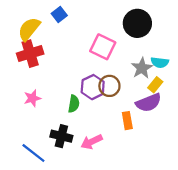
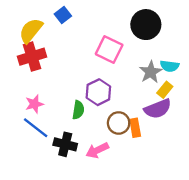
brown circle: (109, 86) -> (119, 123), moved
blue line: (33, 153) -> (36, 128), moved

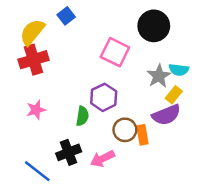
blue line: (36, 128) -> (37, 171), moved
black cross: (65, 144) -> (69, 152), turned -35

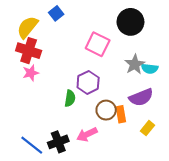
red cross: (33, 60) -> (29, 51), turned 35
cyan semicircle: (179, 70) -> (150, 69), moved
yellow rectangle: (174, 95) -> (147, 128), moved
pink star: (36, 110) -> (31, 73), moved
black cross: (69, 152) -> (58, 142), moved

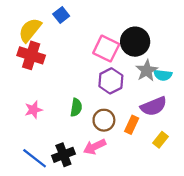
black circle: (130, 22) -> (135, 42), moved
pink star: (31, 73) -> (33, 110), moved
purple hexagon: (88, 82) -> (111, 81), moved
brown circle: (106, 110) -> (104, 120), moved
orange rectangle: (121, 114) -> (132, 125), turned 35

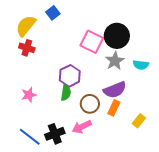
red cross: (31, 55) -> (27, 48), size x0.7
gray star: (147, 70) -> (115, 61), moved
purple hexagon: (111, 81) -> (70, 76), moved
purple semicircle: (154, 106) -> (115, 90), moved

